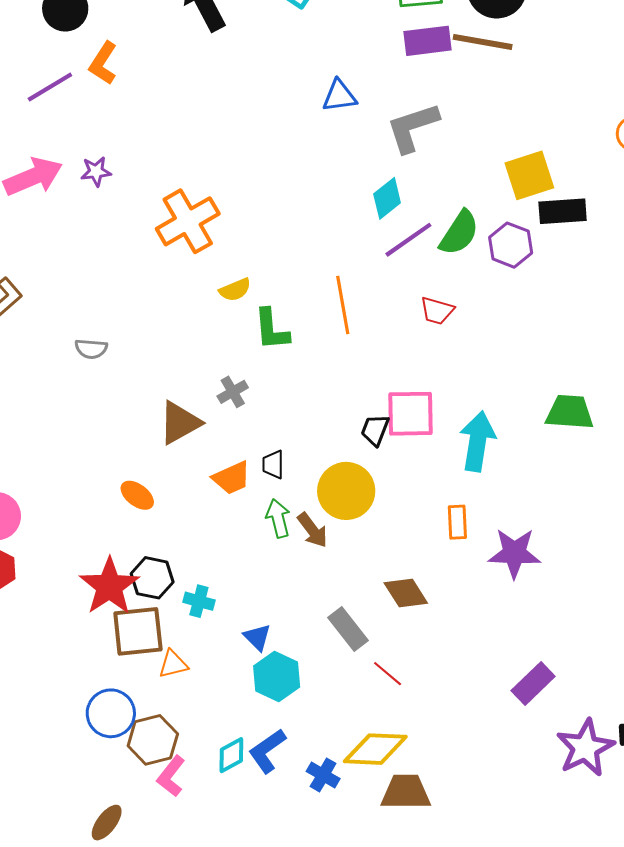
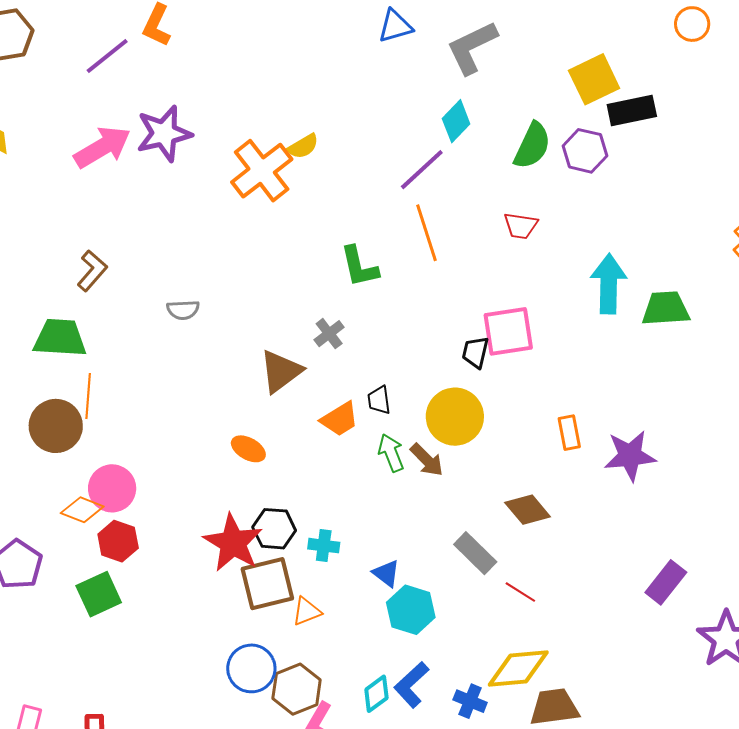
purple star: (96, 171) -> (164, 134), size x1.8
purple line: (408, 240) -> (422, 170), moved
yellow semicircle: (235, 290) -> (303, 146), moved
cyan arrow: (478, 441) -> (609, 284), moved

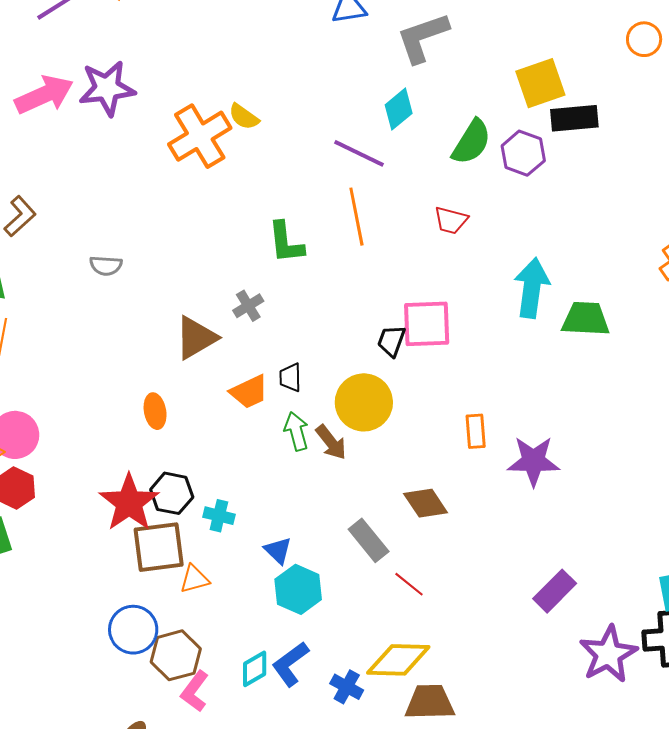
yellow semicircle: (303, 146) -> (244, 117), turned 60
purple line: (422, 170) -> (359, 153), turned 62
orange ellipse: (248, 449) -> (155, 411), turned 44

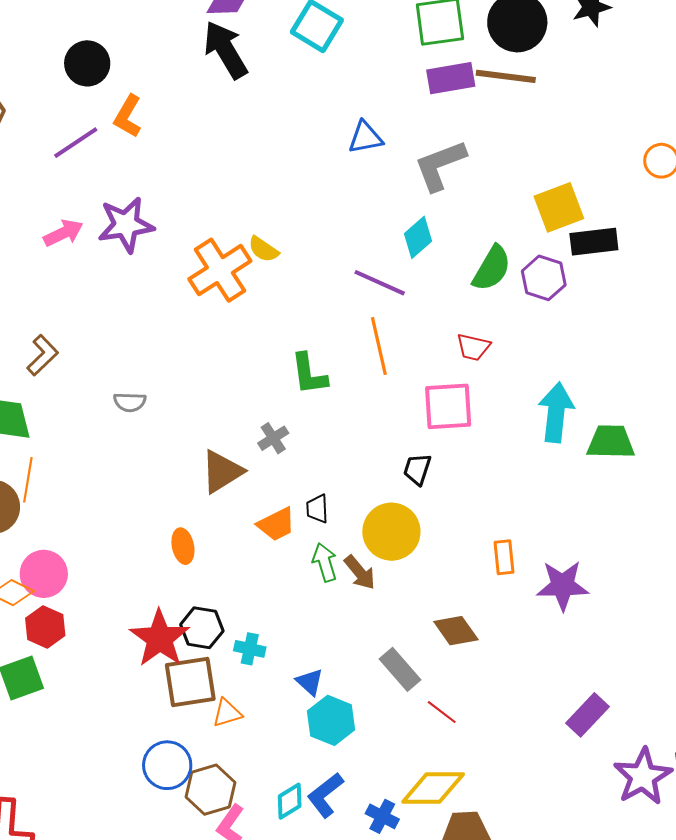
pink arrow: (44, 95) -> (63, 233), size x0.7
pink square: (427, 324) -> (448, 406), moved

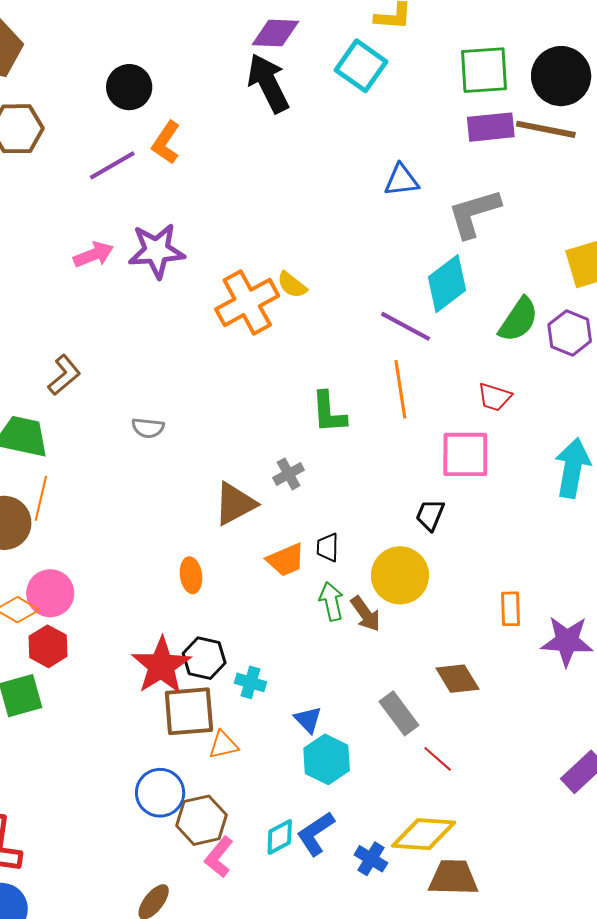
cyan diamond: (418, 237) -> (447, 284), size x1.4

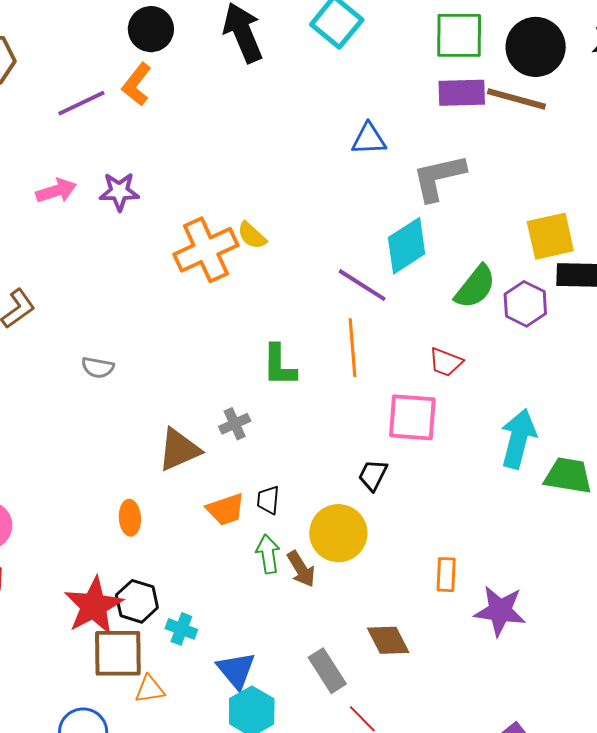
black circle: (129, 87) -> (151, 29), moved
purple star: (156, 251) -> (119, 192), size x0.7
blue triangle: (308, 720) -> (236, 670), size x1.4

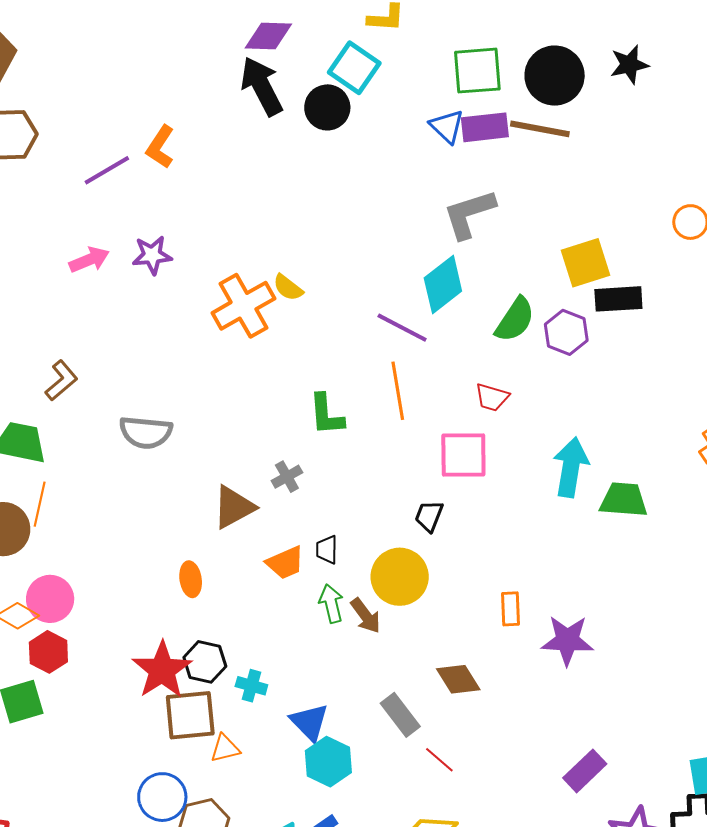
black circle: (151, 29) -> (327, 107), moved
blue triangle: (369, 139) -> (447, 126), moved, turned 51
gray semicircle: (98, 368) -> (146, 432), size x1.6

